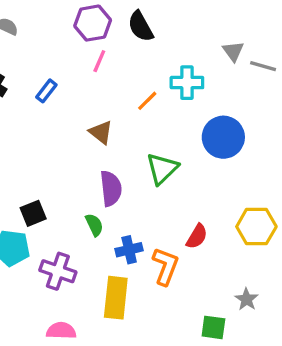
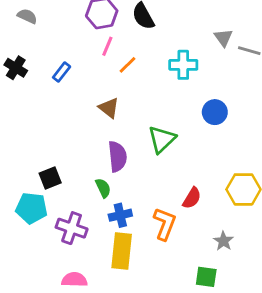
orange line: (147, 101) -> (127, 65), moved
blue circle: (223, 137) -> (215, 112), size x0.7
blue cross: (129, 250) -> (120, 215), moved
gray star: (246, 299) -> (223, 241), moved

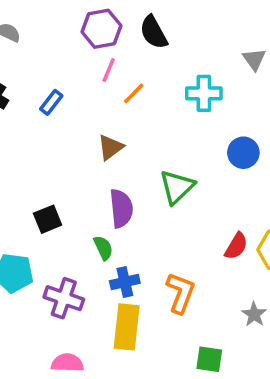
brown triangle: (109, 108) -> (110, 147), turned 45
black square: (50, 178) -> (48, 219), moved
red semicircle: (192, 198) -> (236, 246), moved
green square: (206, 277) -> (209, 359), moved

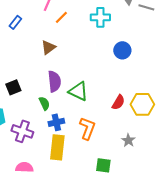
green triangle: (177, 187) -> (78, 91), moved, turned -50

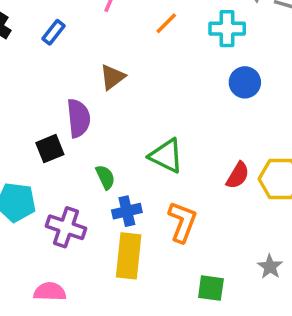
orange line: (61, 17) -> (166, 23), moved
cyan cross: (100, 17) -> (227, 29), moved
purple semicircle: (54, 81) -> (79, 118), moved
gray star: (128, 140) -> (270, 267), moved
pink semicircle: (24, 167) -> (50, 292), moved

